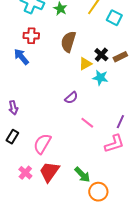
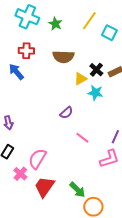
brown semicircle: (68, 42) -> (63, 57), turned -105
pink cross: (25, 173) -> (20, 174), moved

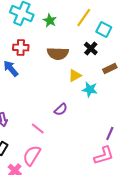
black cross: (96, 70) -> (91, 48), moved
pink line: (82, 138) -> (38, 128), moved

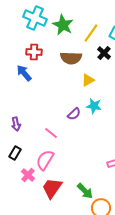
yellow line: (84, 18) -> (91, 33), moved
green star: (50, 20) -> (63, 25), size x1.5
cyan star: (90, 90) -> (94, 106), moved

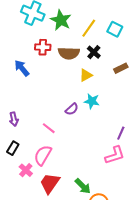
red cross: (34, 52) -> (43, 47), moved
black cross: (104, 53) -> (94, 52), moved

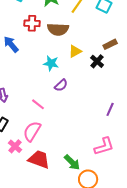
black cross: (94, 52) -> (97, 61), moved
cyan star: (92, 101) -> (51, 63), moved
pink L-shape: (115, 155) -> (104, 146), moved
red trapezoid: (50, 183) -> (39, 159), turned 75

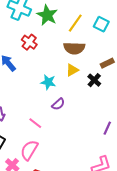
red cross: (32, 23) -> (29, 42), turned 35
brown semicircle: (58, 29) -> (74, 48), moved

